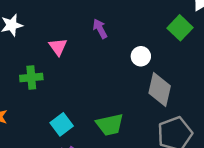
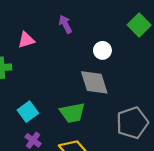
pink triangle: (58, 47) -> (26, 40), turned 48
gray diamond: (160, 90) -> (94, 82), moved, turned -32

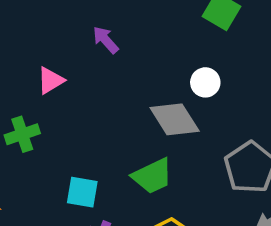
white circle: (102, 50) -> (205, 82), moved
cyan square: (28, 112) -> (82, 192), turned -30

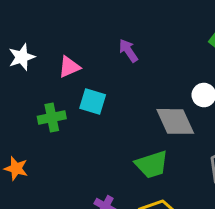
pink triangle: (51, 80) -> (69, 67), moved
cyan square: (82, 192) -> (93, 102), moved

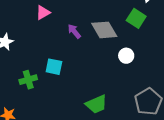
pink triangle: (69, 67) -> (43, 13), moved
gray diamond: (175, 121) -> (104, 30), moved

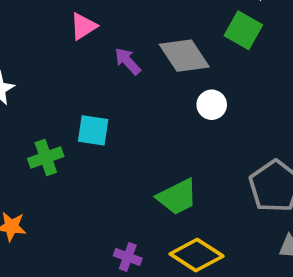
pink triangle: (43, 13) -> (83, 26), moved
white circle: (126, 56) -> (212, 105), moved

